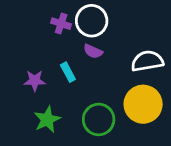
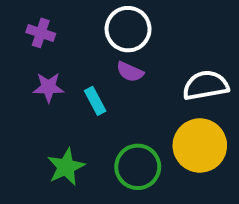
purple cross: (61, 24) -> (41, 33), moved
purple star: (35, 81) -> (48, 87), moved

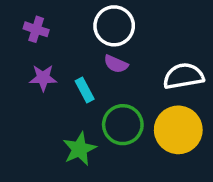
green star: (66, 167) -> (79, 149), moved
green circle: (138, 167) -> (123, 125), moved

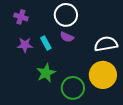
cyan rectangle: (85, 90) -> (46, 43), moved
green circle: (123, 125) -> (73, 88), moved
green star: (79, 149) -> (46, 73), moved

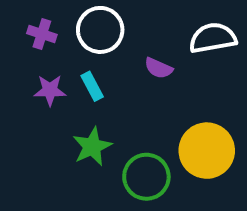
white circle: (66, 15) -> (100, 30), moved
purple semicircle: (67, 37) -> (158, 68), moved
white semicircle: (106, 44) -> (213, 38), moved

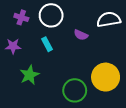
purple star: (50, 90) -> (13, 46), moved
green star: (92, 147) -> (30, 75), moved

